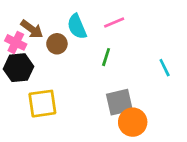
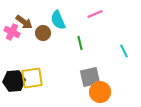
pink line: (114, 23) -> (95, 14), moved
green line: (106, 57) -> (80, 43), turned -32
black hexagon: (18, 68) -> (14, 81), moved

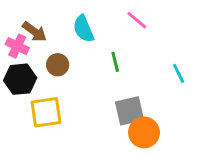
pink line: (95, 14) -> (137, 20), turned 63
brown circle: (43, 33) -> (58, 65), moved
black hexagon: (14, 81) -> (20, 79), moved

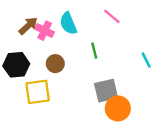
brown arrow: (35, 32) -> (28, 26), turned -78
pink cross: (17, 46) -> (45, 31), moved
brown circle: (58, 65) -> (55, 64), moved

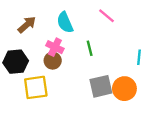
pink cross: (45, 31) -> (55, 47), moved
cyan line: (146, 60) -> (139, 57), turned 32
orange circle: (118, 108) -> (124, 89), moved

